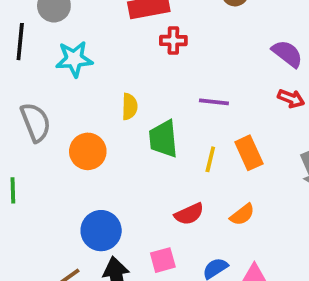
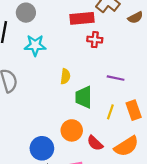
orange circle: (88, 151) -> (72, 130), moved
red semicircle: (189, 214) -> (95, 143), turned 63
orange semicircle: (242, 215) -> (126, 146), size x1.6

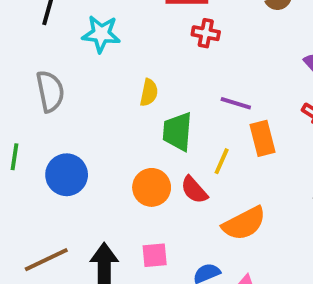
orange rectangle: (134, 110) -> (263, 138), moved
red semicircle: (95, 143) -> (194, 190), moved
blue circle: (42, 148) -> (67, 175), moved

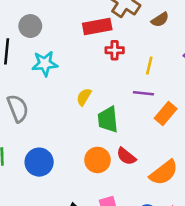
yellow semicircle: (149, 93) -> (84, 97), turned -150
orange rectangle: (263, 138) -> (166, 114), turned 65
yellow line: (222, 161) -> (149, 66), moved

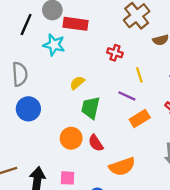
red rectangle: (97, 26) -> (76, 24), moved
yellow line: (149, 66) -> (139, 75), turned -49
blue circle: (39, 162) -> (28, 109), moved

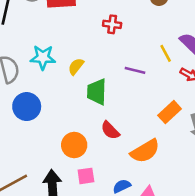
cyan star: (54, 45) -> (43, 57), moved
yellow line: (139, 75) -> (166, 53), moved
orange rectangle: (140, 119) -> (170, 112), moved
orange circle: (71, 138) -> (74, 145), moved

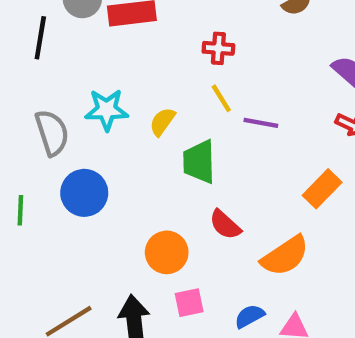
yellow line: (166, 53) -> (221, 98), moved

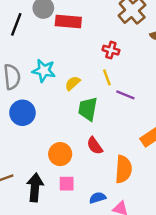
orange semicircle: (285, 256) -> (123, 169), turned -64

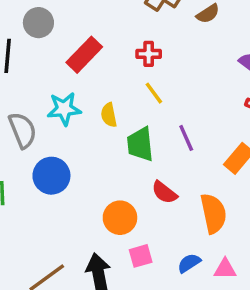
red rectangle: (68, 21) -> (84, 55), moved, turned -35
yellow semicircle: (73, 83) -> (109, 115), turned -42
purple line: (125, 95) -> (186, 138), moved, turned 60

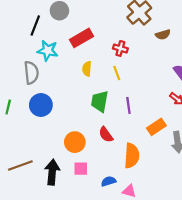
cyan star: (64, 109) -> (48, 51), moved
yellow semicircle: (109, 115) -> (87, 69), moved

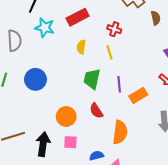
brown semicircle: (163, 35) -> (156, 18), turned -88
gray semicircle: (31, 73) -> (14, 41), moved
orange rectangle: (156, 127) -> (138, 95), moved

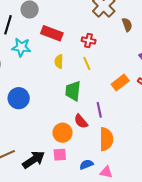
red rectangle: (78, 17) -> (52, 33), turned 55
purple line: (119, 84) -> (99, 110), moved
orange rectangle: (138, 95) -> (120, 83), moved
orange circle: (66, 116) -> (62, 133), moved
black arrow: (43, 144) -> (34, 160), turned 55

